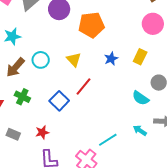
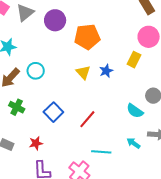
yellow rectangle: (140, 57) -> (134, 60), moved
yellow triangle: (74, 60) -> (83, 72), moved
red line: (84, 86) -> (87, 119), moved
cyan line: (108, 140) -> (101, 152), turned 36

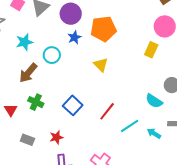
cyan circle: (36, 71) -> (52, 55), moved
blue star: (106, 71) -> (74, 37), moved
cyan line: (101, 152) -> (130, 126), moved, turned -36

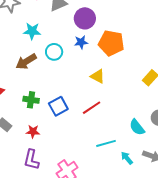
yellow triangle: (101, 65) -> (98, 76), turned -35
green cross: (36, 102) -> (31, 100), moved, turned -35
red line: (107, 111) -> (92, 108), moved

